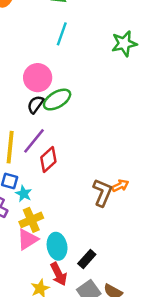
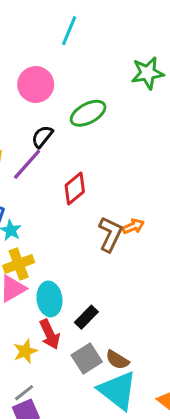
green star: (124, 44) -> (148, 73), moved
green ellipse: (57, 100) -> (88, 113), moved
black semicircle: (36, 104) -> (42, 137), moved
red diamond: (48, 159) -> (75, 188), moved

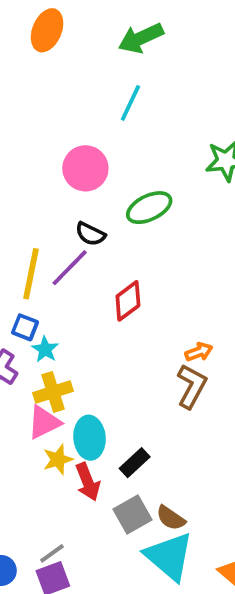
black semicircle: (42, 137) -> (90, 234), turned -105
brown L-shape: (110, 234) -> (192, 386), moved
yellow star: (25, 351) -> (58, 459), moved

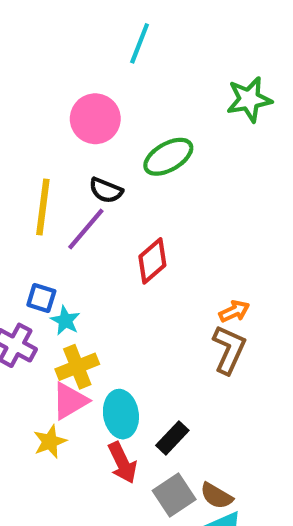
yellow line: (31, 274) -> (43, 207), moved
yellow star: (58, 459) -> (50, 442), moved

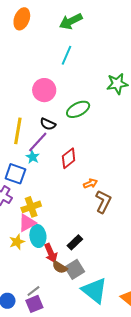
blue square: (41, 298) -> (15, 174), size x1.5
orange arrow: (234, 311) -> (90, 183), moved
cyan star: (65, 321) -> (33, 157), moved
cyan ellipse: (121, 414) -> (38, 236), moved
brown semicircle: (216, 496) -> (60, 267), moved

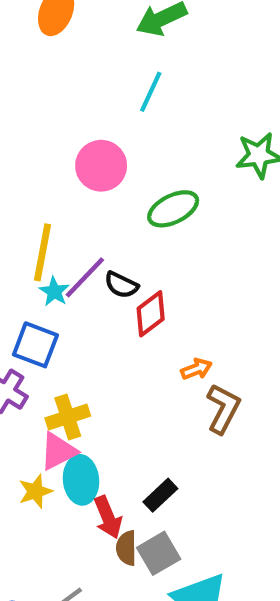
black semicircle: (48, 124) -> (121, 285), moved
cyan star: (33, 157) -> (54, 292), moved
brown semicircle: (60, 267) -> (126, 548), turned 56

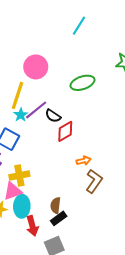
pink circle: (101, 166) -> (36, 67), moved
brown semicircle: (126, 548) -> (55, 205), moved

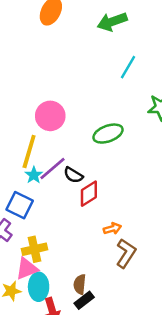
cyan line: (79, 26) -> (128, 67), moved

